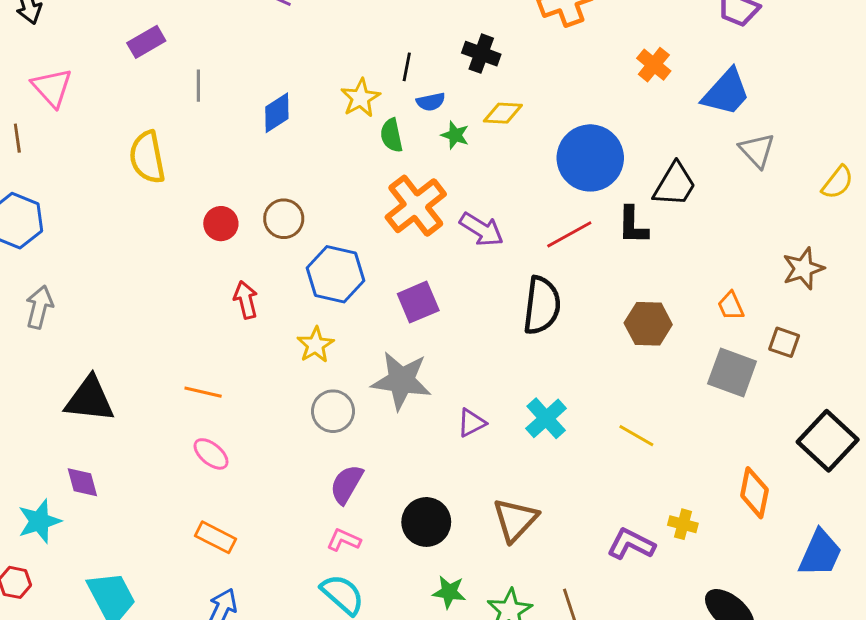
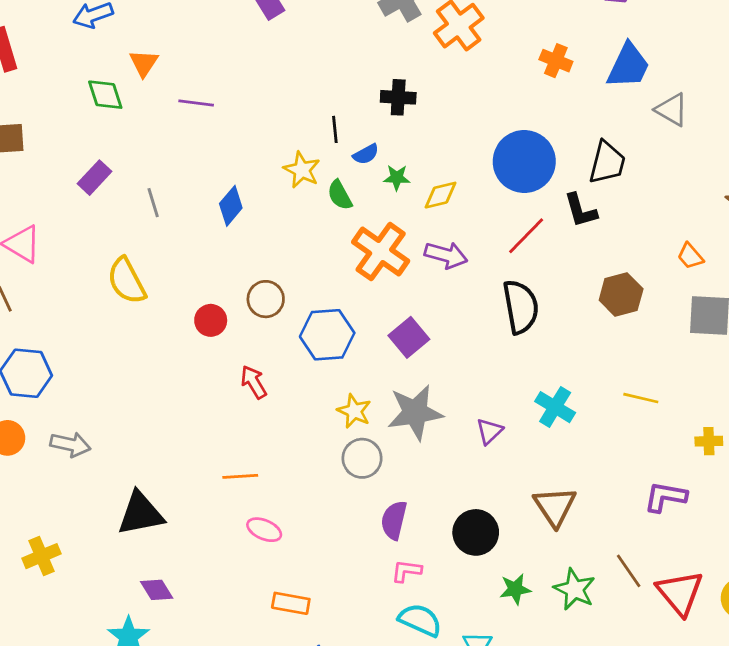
yellow diamond: (503, 113) -> (441, 195), moved
gray arrow: (39, 307) -> (70, 444), turned 105
yellow star: (315, 345) -> (354, 411), moved
yellow cross: (683, 524) -> (709, 441), moved

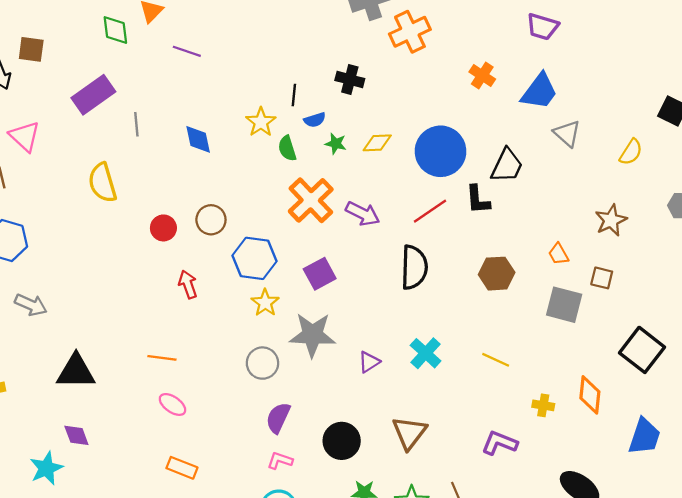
purple rectangle: (95, 178) -> (93, 95), size x1.5
yellow diamond: (441, 195) -> (377, 143), moved
blue diamond: (231, 206) -> (198, 139), turned -64
yellow star: (354, 411) -> (265, 303), moved

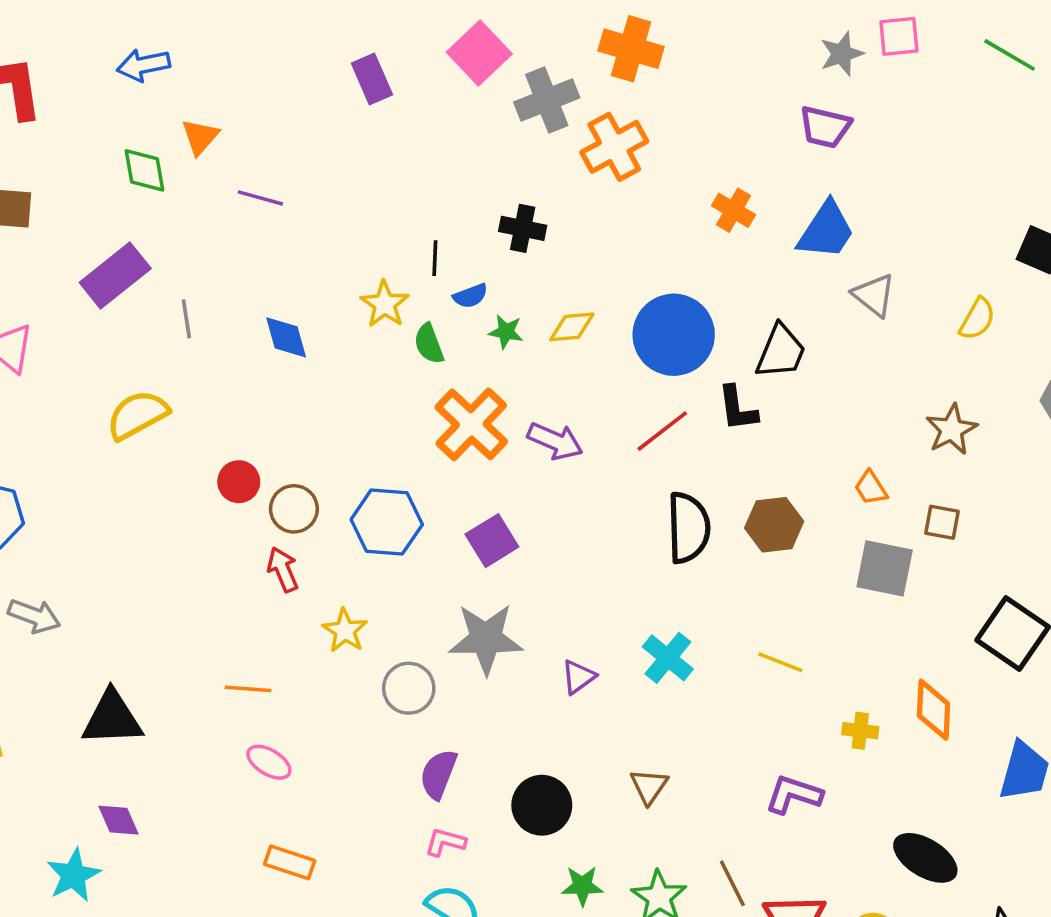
yellow semicircle: (102, 183) -> (137, 415), turned 81
brown circle: (211, 220) -> (294, 509), moved
black semicircle: (414, 267) -> (688, 528), moved
yellow star: (265, 303) -> (345, 631), moved
brown triangle: (409, 433) -> (649, 786), size x0.7

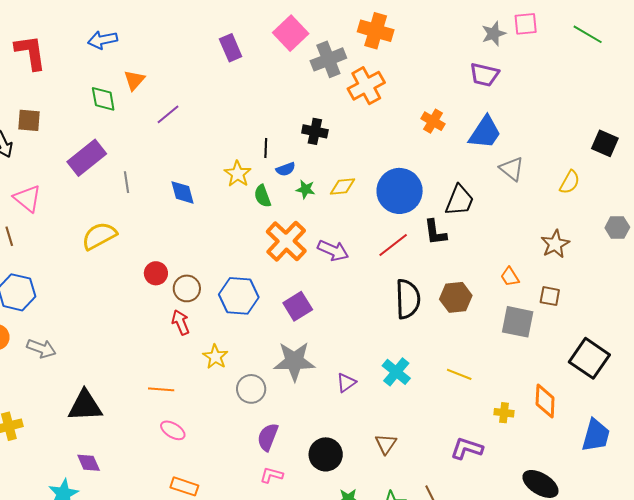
purple line: (260, 198) -> (168, 114), turned -55

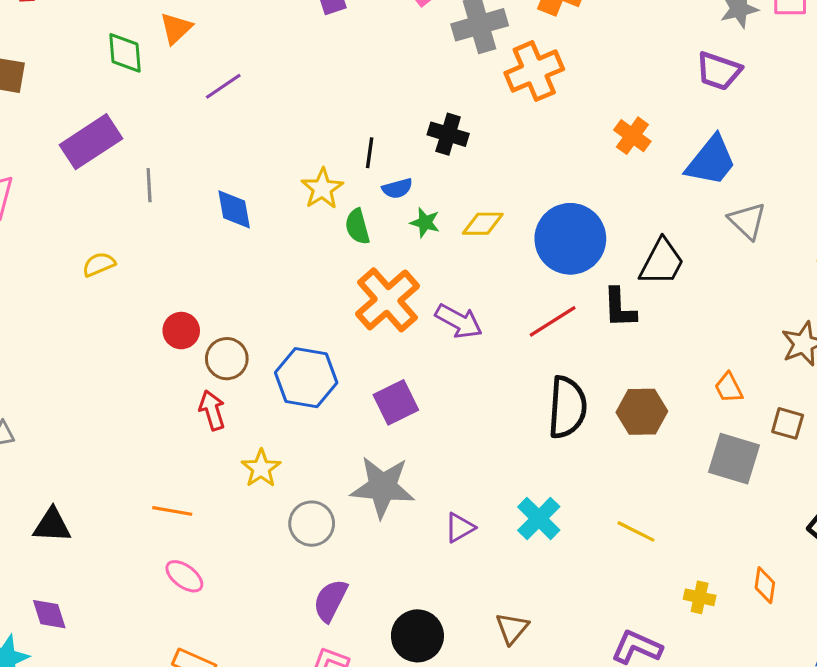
yellow semicircle: (99, 236) -> (99, 264), size x0.6
orange diamond: (545, 401) -> (765, 585), size x0.7
black triangle: (85, 406) -> (52, 525), size x0.7

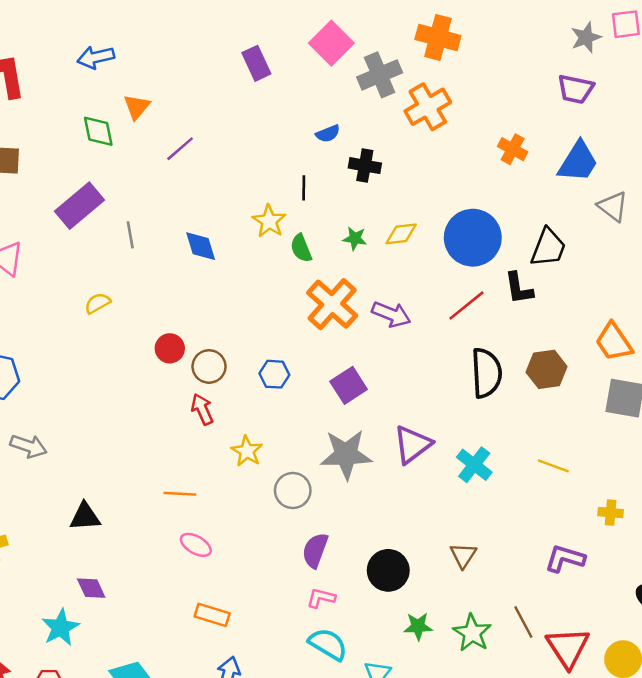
blue semicircle: (397, 188) -> (328, 134), moved
blue hexagon: (306, 378) -> (274, 374), size x0.6
orange trapezoid: (729, 388) -> (614, 342), size x1.6
purple triangle: (460, 528) -> (412, 444), moved, size x1.6

